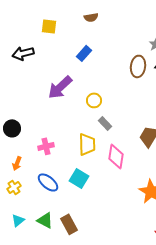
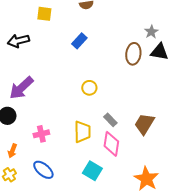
purple arrow: (60, 87) -> (21, 88), moved
gray rectangle: (105, 123) -> (110, 120), moved
cyan square: (79, 178) -> (92, 171), moved

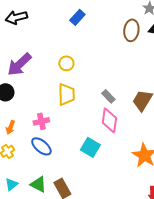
yellow circle: (89, 88) -> (66, 63), moved
yellow trapezoid: (82, 132) -> (66, 94), moved
pink cross: (41, 134) -> (41, 121), moved

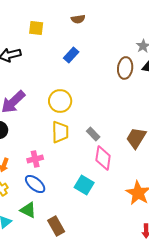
yellow circle: (66, 63) -> (60, 101), size x1.5
gray rectangle: (108, 96) -> (93, 134), moved
green triangle: (38, 184) -> (28, 210), moved

